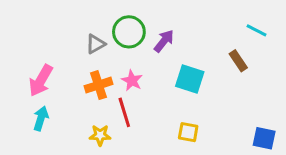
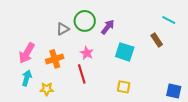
orange cross: (99, 85) -> (55, 59), moved
yellow star: (100, 135) -> (47, 89), moved

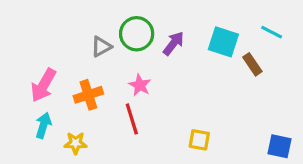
cyan square: (125, 52) -> (223, 42), moved

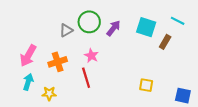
brown rectangle: (252, 64) -> (165, 42), turned 64
yellow square: (199, 140) -> (146, 85), moved

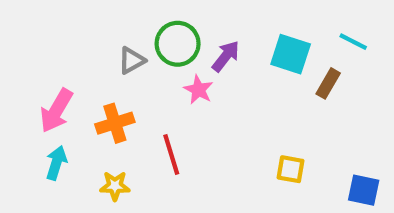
pink star: (91, 56) -> (199, 90), moved
yellow star: (49, 93) -> (115, 186), moved

